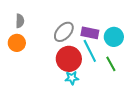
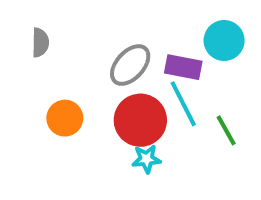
cyan circle: (114, 37) -> (224, 41), moved
orange circle: (17, 43) -> (65, 118), moved

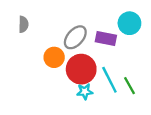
cyan line: (183, 104) -> (109, 80), moved
orange circle: (65, 118) -> (54, 57), moved
green line: (226, 130) -> (129, 86), moved

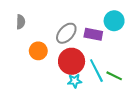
orange circle: (54, 57) -> (38, 51), moved
green line: (129, 86) -> (114, 76), turned -35

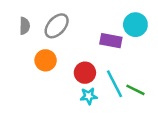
gray ellipse: (66, 33) -> (57, 26), moved
red circle: (72, 61) -> (85, 73), size x0.7

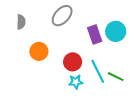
cyan circle: (135, 25) -> (116, 31), moved
gray ellipse: (57, 26) -> (62, 16), moved
purple rectangle: (111, 41) -> (95, 35), turned 60

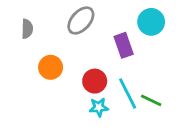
cyan circle: (116, 31) -> (151, 22), moved

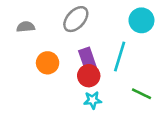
gray semicircle: (27, 29) -> (26, 27), turned -96
purple rectangle: (124, 45) -> (87, 59), moved
cyan line: (128, 93) -> (120, 56), moved, turned 44

